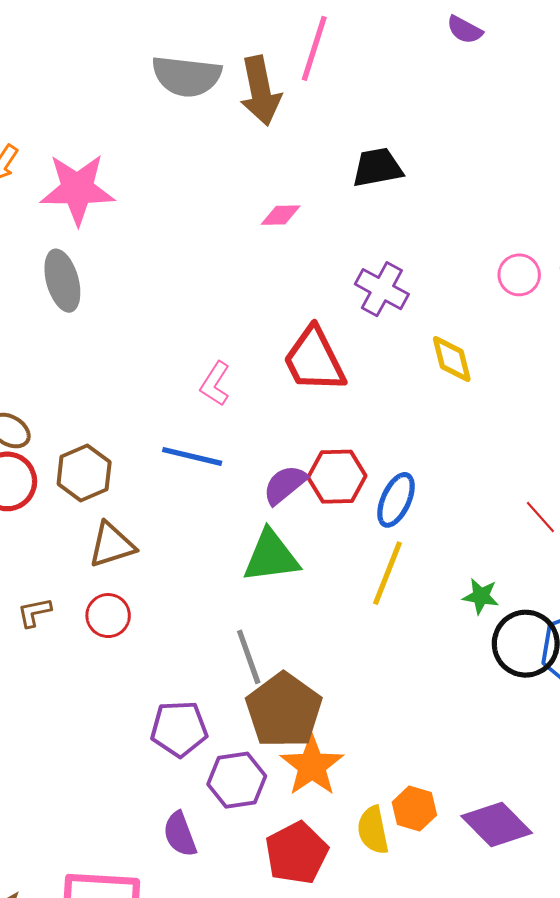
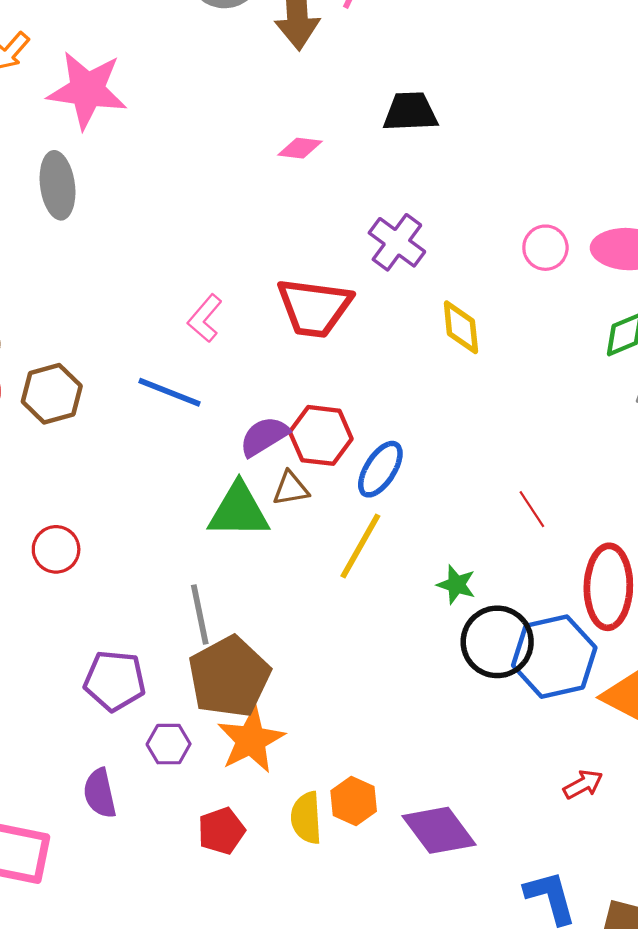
red trapezoid: (314, 360) -> (314, 308), turned -64
brown triangle: (112, 545) -> (291, 489), moved, size x0.7
purple hexagon: (237, 780) -> (169, 744), size x0.7
red pentagon: (297, 853) -> (221, 831), size x0.7

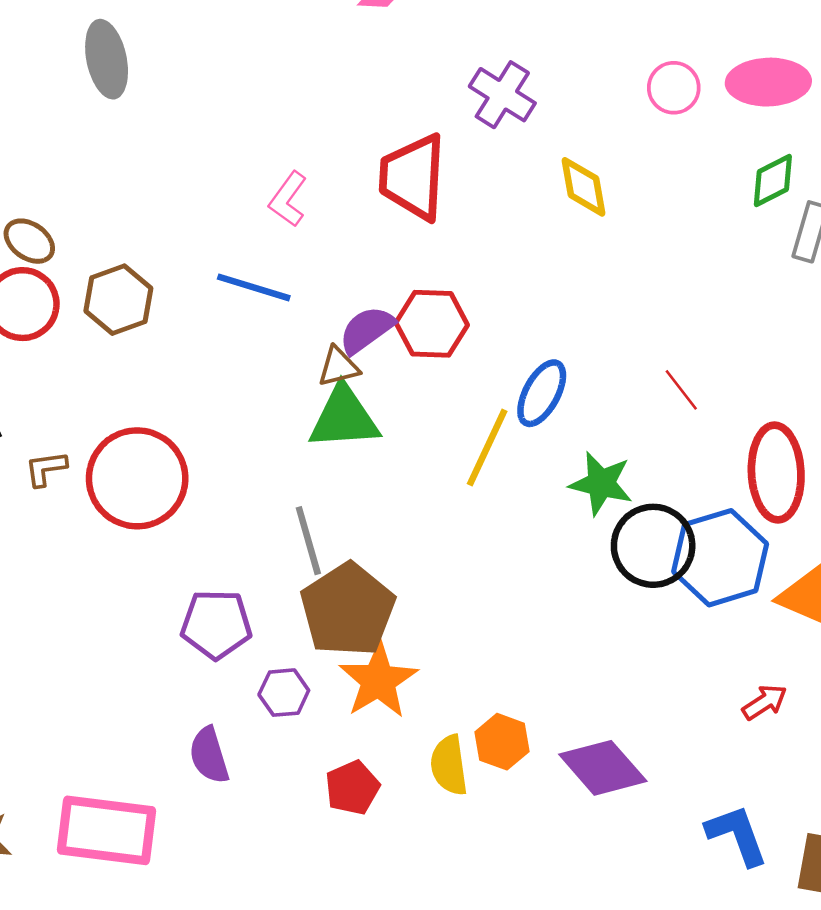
red trapezoid: (314, 308) -> (413, 177), turned 90
blue ellipse: (380, 469) -> (542, 393), moved
brown triangle: (291, 489) -> (338, 367), moved
red circle: (56, 549) -> (137, 478), size x1.8
green star: (456, 585) -> (601, 483), size x1.4

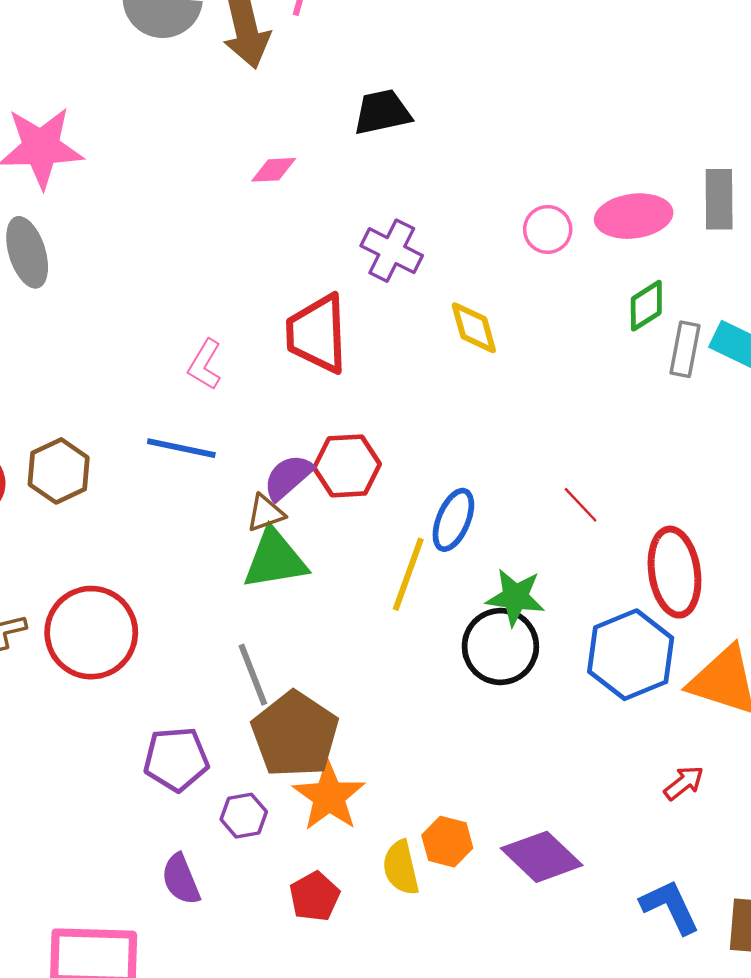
black circle: (653, 546) -> (500, 646), moved

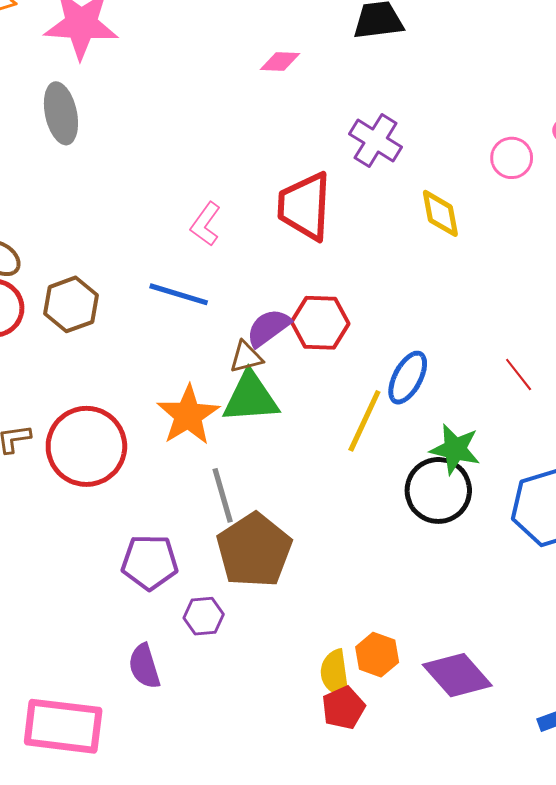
pink circle: (548, 229) -> (512, 158), moved
orange star: (329, 796) -> (188, 415), moved
red pentagon: (315, 897) -> (343, 708), moved

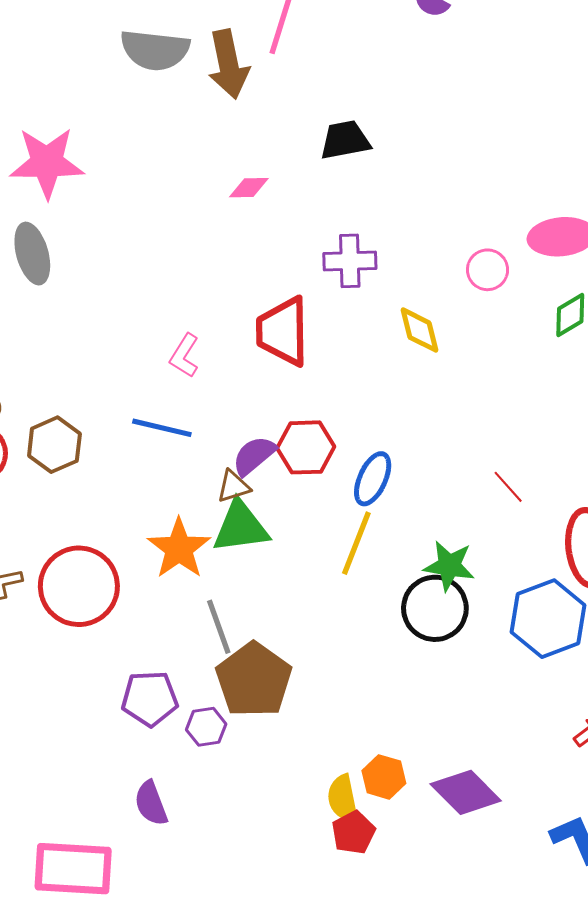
purple cross: (376, 140) -> (350, 261), turned -30
blue ellipse: (408, 378) -> (373, 479), moved
purple hexagon: (204, 616) -> (206, 727), moved

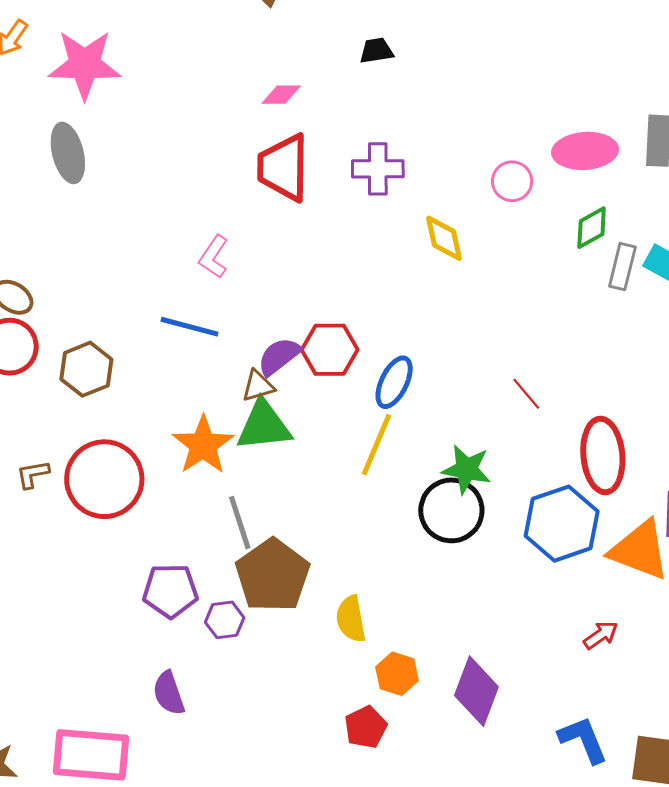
black trapezoid: (345, 140) -> (376, 51), size x0.7
red trapezoid: (283, 331) -> (283, 168), moved
brown hexagon: (54, 445) -> (86, 369), moved
purple diamond: (466, 792) -> (476, 691), turned 64
yellow semicircle: (343, 799) -> (351, 619), moved

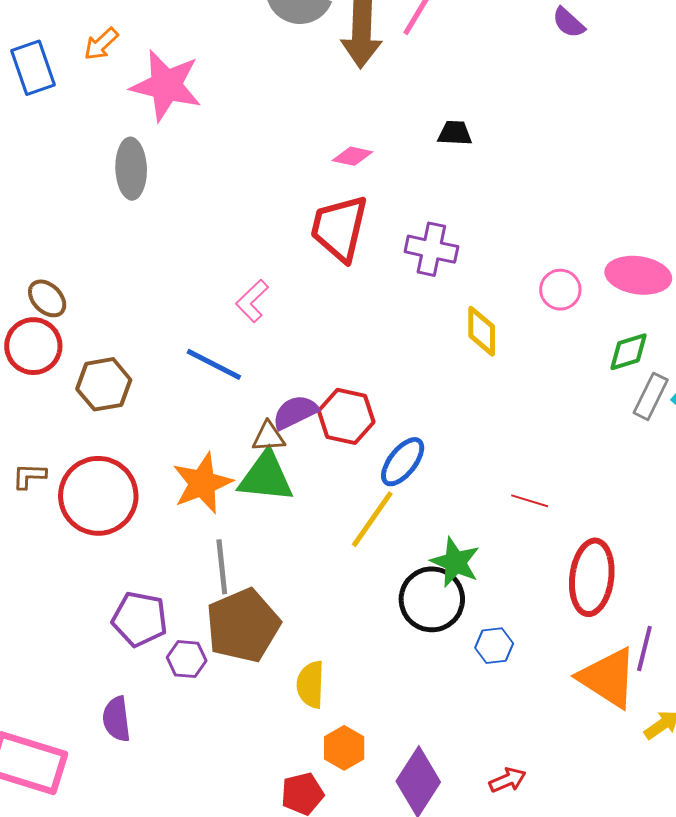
red line: (526, 394) -> (530, 501), turned -45
blue hexagon: (562, 524) -> (494, 646), moved, size x0.5
red arrow: (601, 635) -> (508, 780), moved

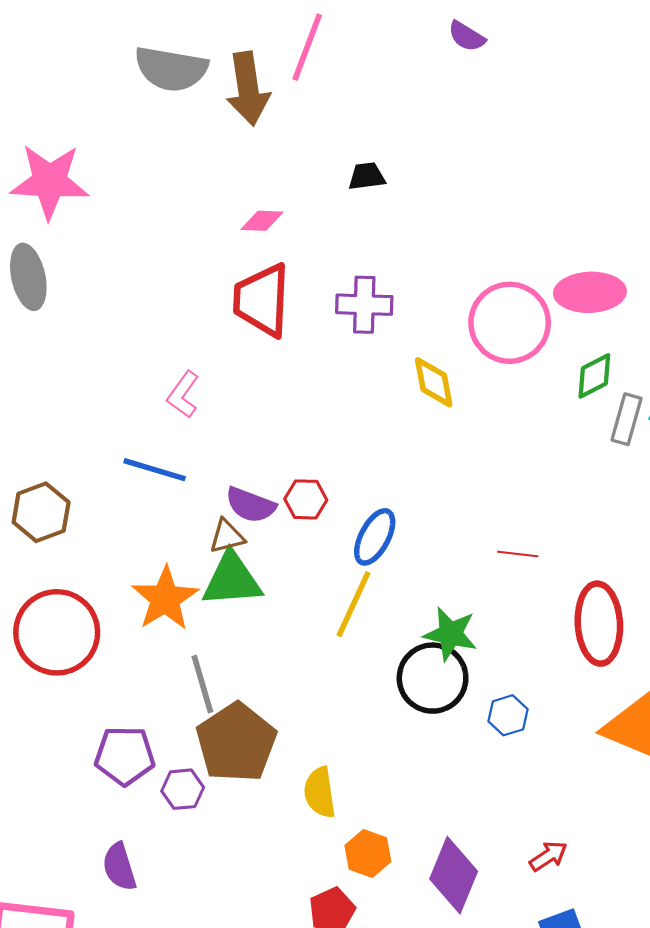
pink circle: (560, 290) -> (510, 323), size x1.8
purple semicircle: (295, 412) -> (251, 505), turned -123
red hexagon: (346, 416) -> (306, 499), size x0.7

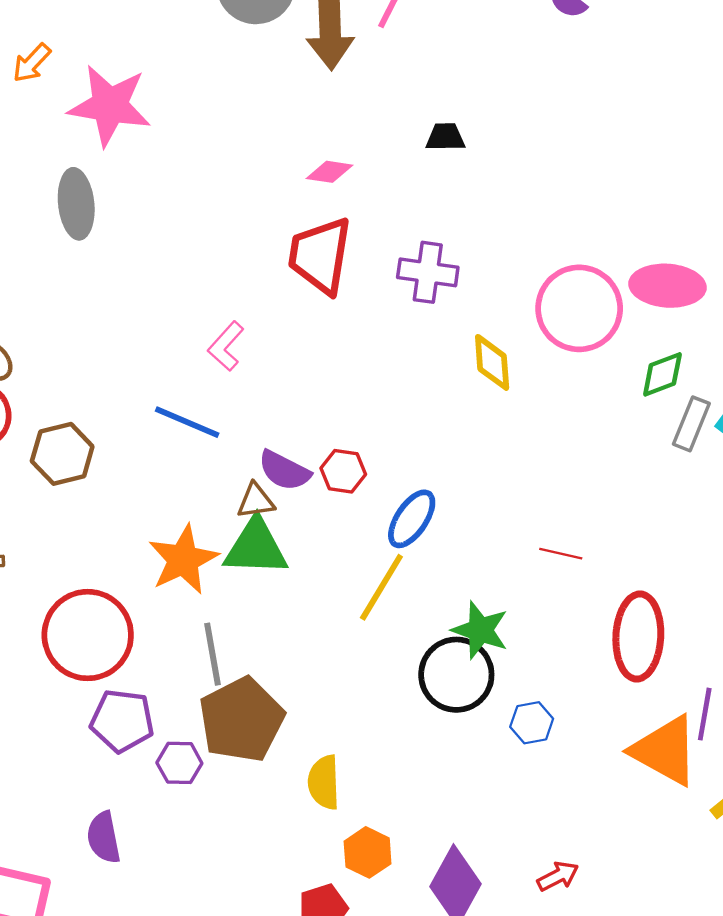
red circle: (57, 632) -> (88, 635), moved

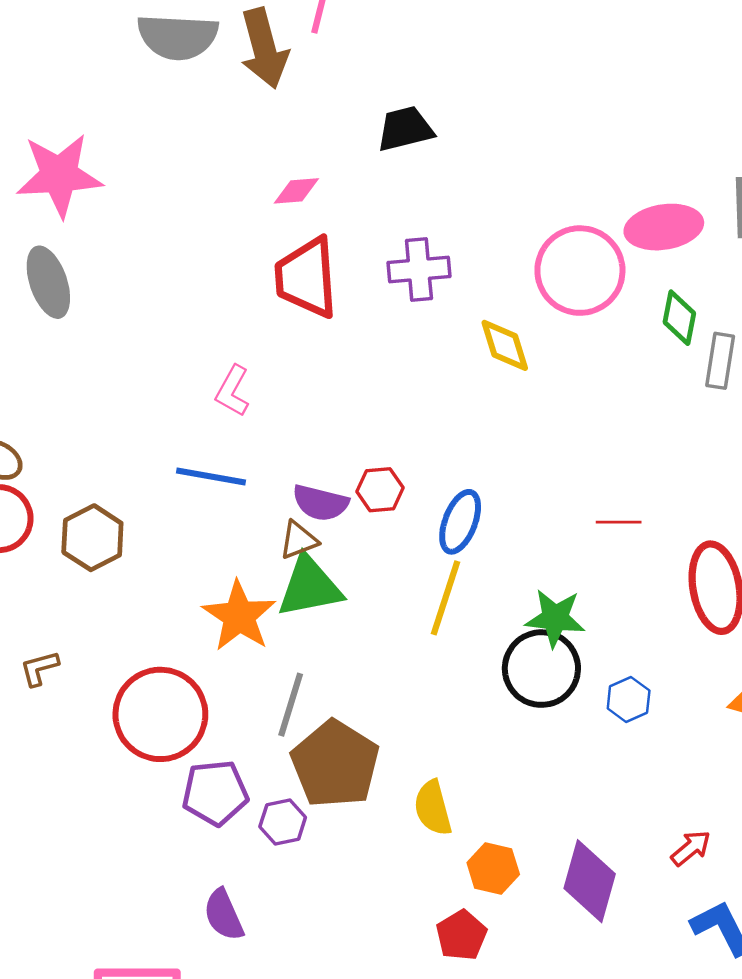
black trapezoid: (445, 137) -> (405, 129), size x1.4
green diamond: (662, 374) -> (679, 318), turned -45
gray line: (212, 654) -> (291, 705), turned 40

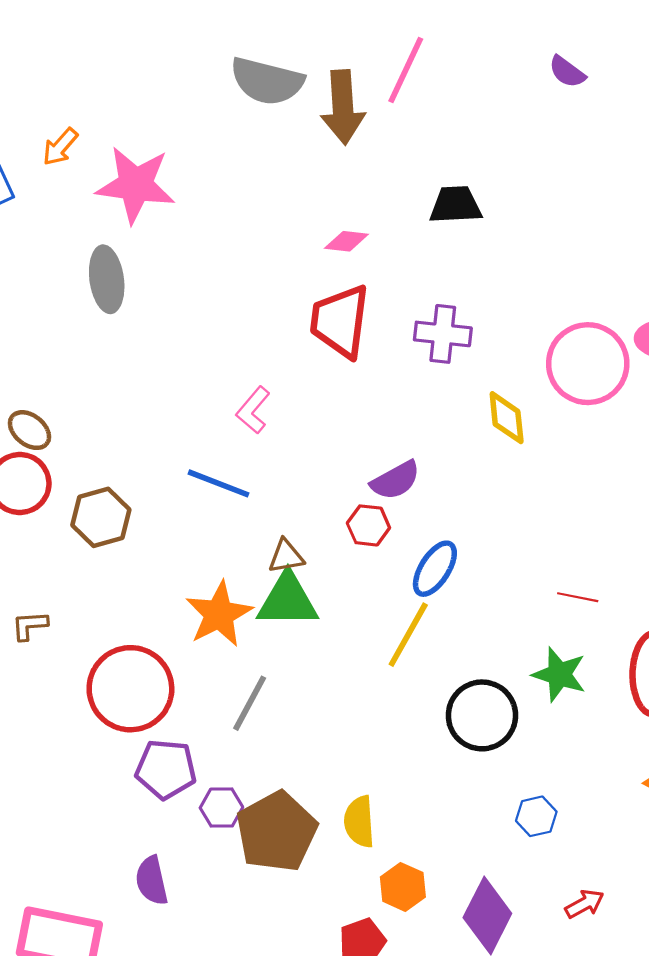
purple semicircle: (320, 503) -> (395, 480), moved, turned -54
green star: (555, 618) -> (559, 674), moved
blue hexagon: (629, 700) -> (536, 816), moved
brown pentagon: (335, 764) -> (277, 832), moved

